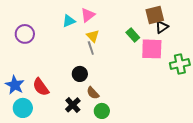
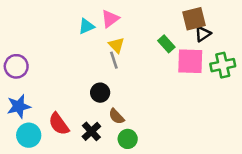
purple circle: (25, 34) -> (16, 66), moved
green cross: (180, 64) -> (223, 65), moved
blue star: (15, 85) -> (19, 106), turned 30
red semicircle: (41, 87) -> (59, 124), moved

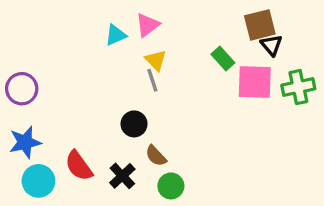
black triangle: (203, 34) -> (271, 45), turned -36

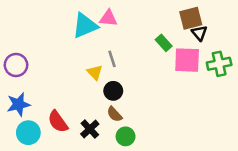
pink triangle: (147, 25) -> (108, 18), turned 42
cyan triangle: (116, 35) -> (85, 26), size x1.6
yellow triangle: (156, 60) -> (95, 72), moved
black circle: (134, 124) -> (113, 91), moved

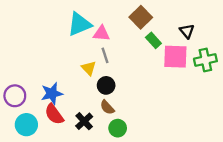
pink triangle: (108, 18) -> (101, 33), moved
brown square: (191, 18) -> (141, 17), moved, turned -30
purple circle: (16, 65) -> (15, 96), moved
blue star: (18, 104) -> (52, 93), moved

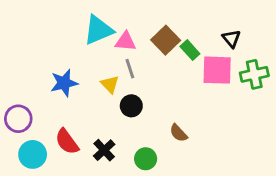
brown square: (141, 17) -> (166, 40), moved
blue star: (52, 93) -> (64, 83), moved
brown semicircle: (107, 107) -> (178, 133), moved

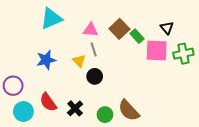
cyan triangle: (98, 30) -> (51, 19), moved
brown semicircle: (178, 133) -> (129, 110), moved, size x1.6

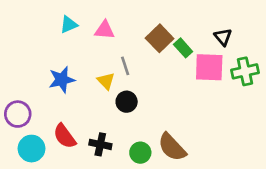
cyan triangle: (51, 19) -> (69, 25), size x0.6
pink triangle: (91, 30) -> (105, 30), moved
black cross: (75, 108) -> (100, 144), turned -35

